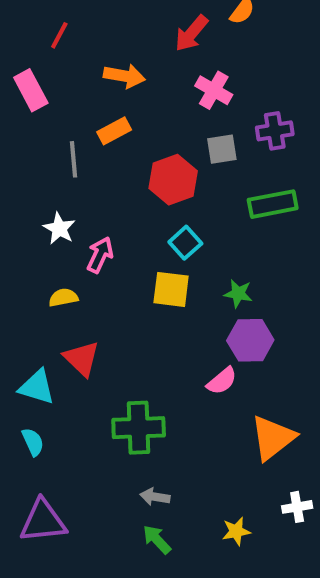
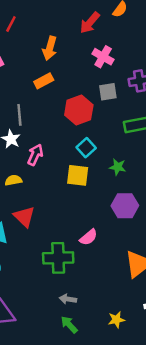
orange arrow: (124, 76) -> (50, 48), turned 95
gray line: (74, 159) -> (19, 115), moved
green star: (238, 293) -> (118, 167), moved
pink semicircle: (222, 381) -> (89, 237), moved

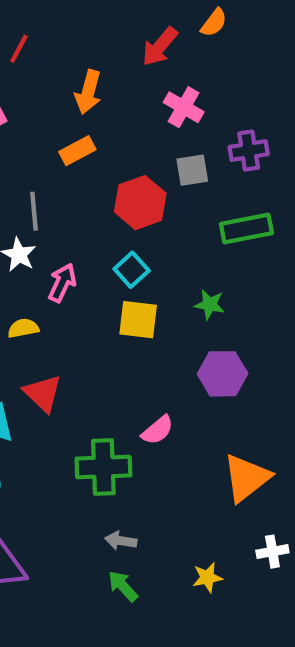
cyan square: (86, 148) -> (132, 270), moved

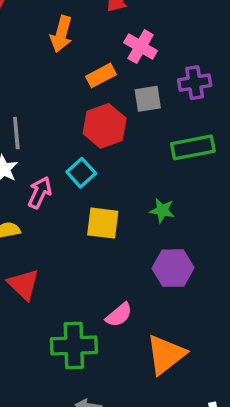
orange rectangle: (77, 151) -> (101, 75), moved
cyan square: (132, 270) -> (81, 173), moved
orange triangle: (246, 478) -> (166, 355), moved

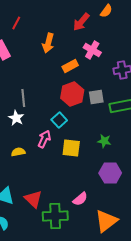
gray square: (148, 99) -> (96, 97), moved
pink arrow: (40, 192) -> (44, 139), moved
red triangle: (24, 284) -> (33, 199), moved

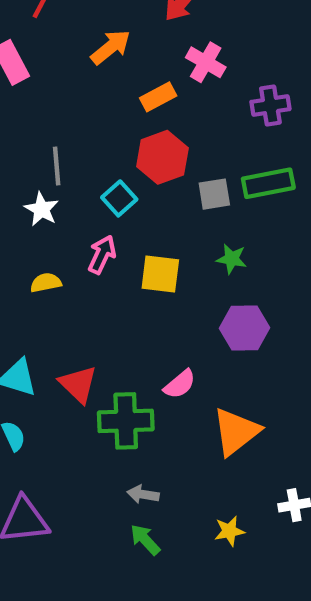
orange arrow: (48, 43) -> (111, 47), turned -144
gray square: (96, 97) -> (214, 194), moved
cyan square: (59, 120) -> (119, 198), moved

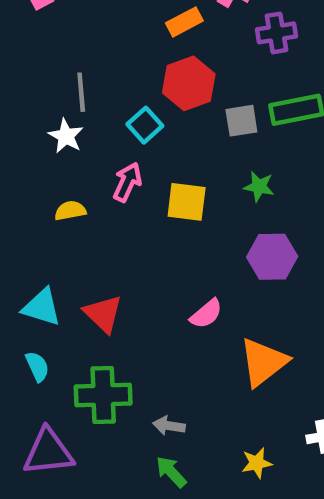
purple cross: (270, 105) -> (277, 33), moved
green cross: (126, 421) -> (103, 395), moved

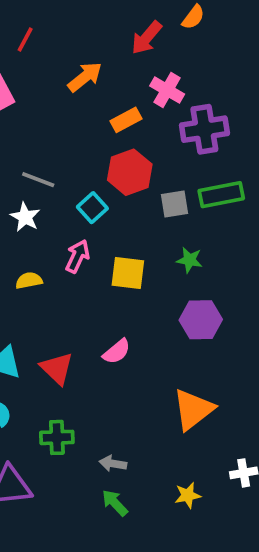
purple cross: (277, 33) -> (204, 129), size x1.4
gray line: (81, 92) -> (38, 180), turned -64
pink semicircle: (206, 314) -> (117, 352), moved
green cross: (103, 395) -> (57, 437), size x0.7

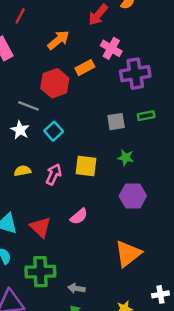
red hexagon: (130, 172) -> (55, 83), moved
green rectangle: (221, 195) -> (146, 116), size x0.6
cyan square: (92, 208) -> (54, 131), moved
pink arrow: (77, 256) -> (54, 174), moved
green cross: (57, 437) -> (40, 272), size x1.4

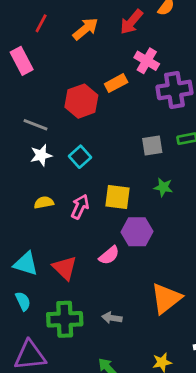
orange arrow: (58, 40) -> (86, 29), moved
gray line: (28, 106) -> (36, 125), moved
white star: (20, 130) -> (41, 155), turned 30
purple hexagon: (133, 196) -> (137, 232), moved
gray arrow: (76, 288) -> (112, 318), moved

